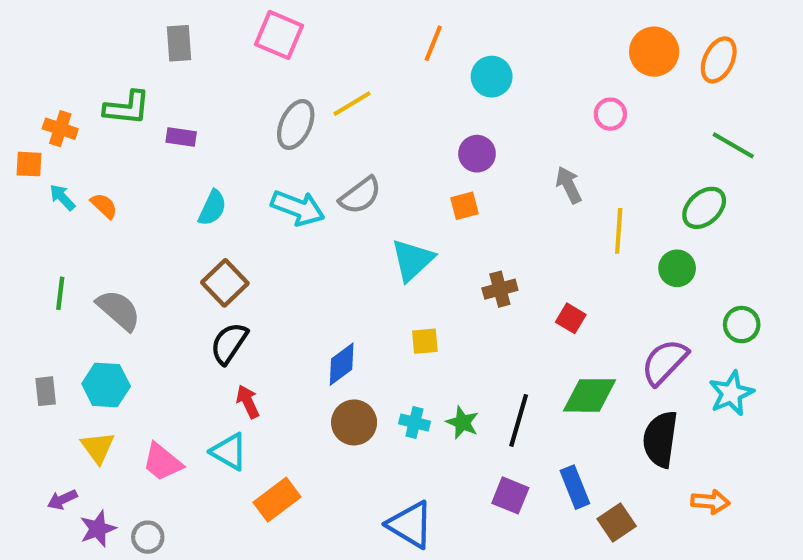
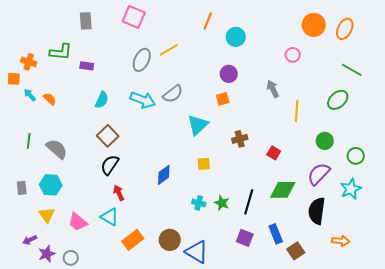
green circle: (677, 268) -> (325, 141), moved
brown circle: (354, 422) -> (170, 240), moved

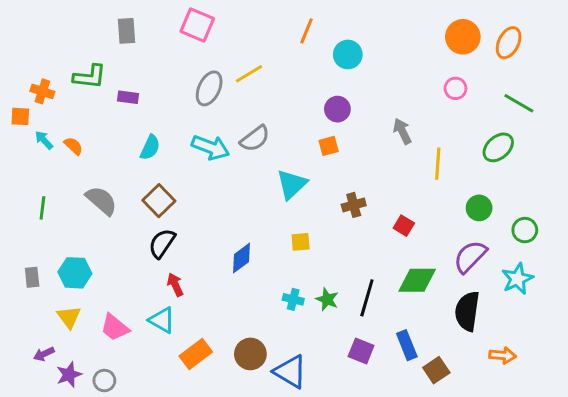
pink circle: (293, 55) -> (455, 88), moved
gray semicircle: (57, 149) -> (101, 201), moved

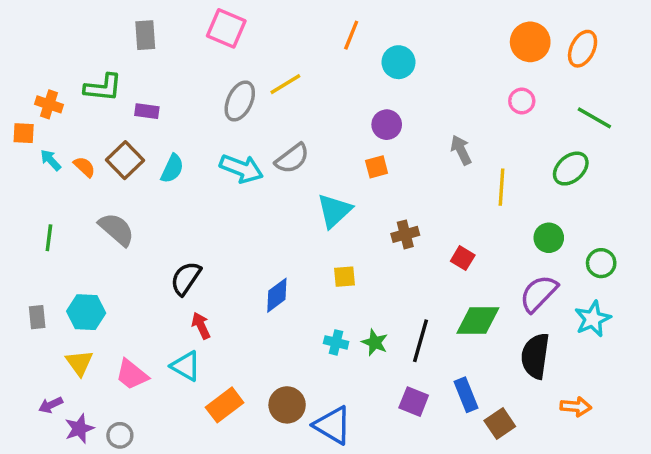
brown square: (159, 201) -> (125, 160), moved

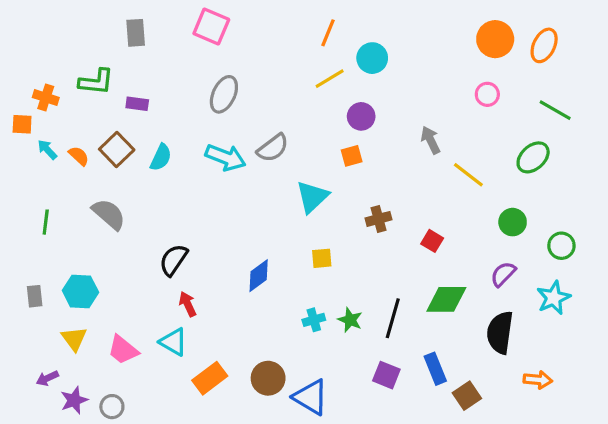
yellow line: (285, 84) -> (330, 79), moved
yellow line: (502, 187) -> (468, 175), turned -56
purple semicircle: (539, 293) -> (503, 274), size x0.7
cyan cross: (336, 342) -> (314, 320), turned -30

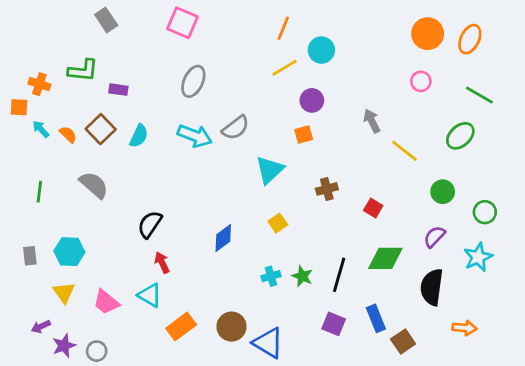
gray rectangle: (136, 33) -> (106, 20), moved, turned -30
yellow square: (322, 258) -> (278, 223), turned -30

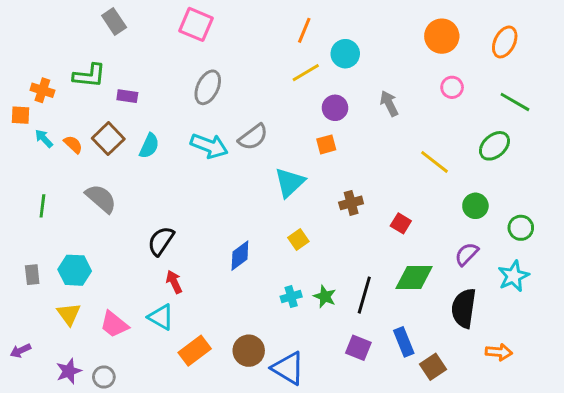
orange circle: (428, 34) -> (442, 36), moved
gray arrow: (372, 121) -> (389, 103), moved
purple arrow: (41, 327) -> (20, 351), moved

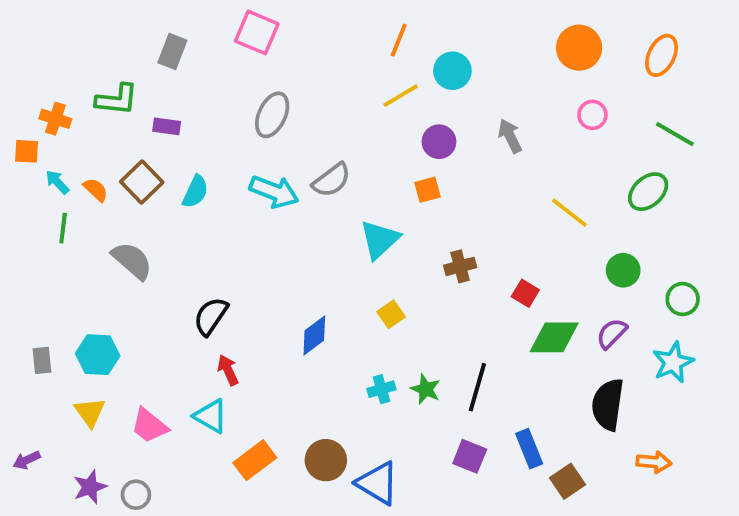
gray rectangle: (114, 22) -> (172, 52), moved, turned 55
green line: (42, 206) -> (63, 228), moved
green diamond: (414, 278) -> (554, 337), moved

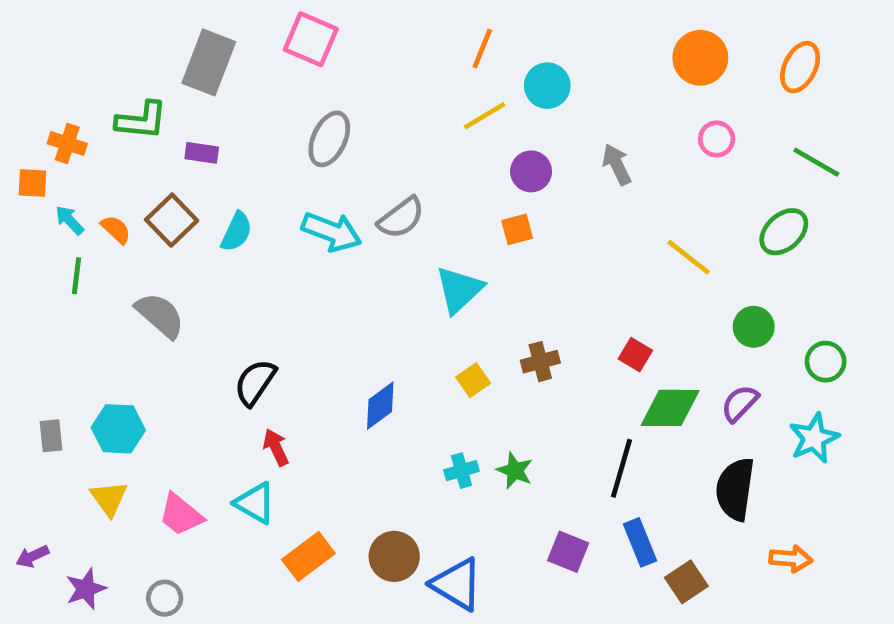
gray rectangle: (172, 52) -> (209, 62), size x1.5
brown cross: (460, 266) -> (540, 362), moved
black line: (477, 387) -> (621, 468), moved
purple star: (90, 487) -> (86, 589), moved

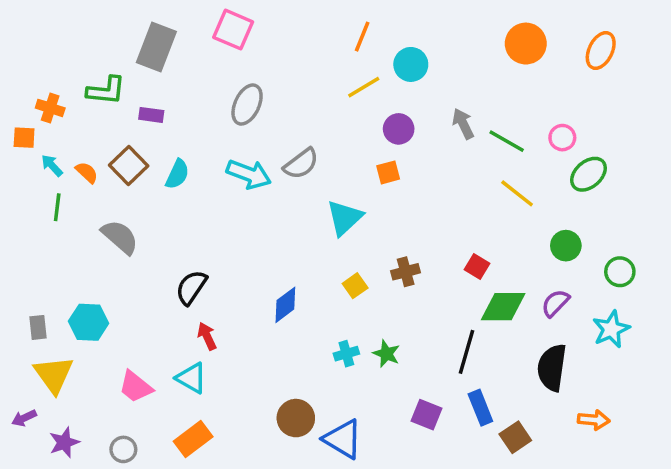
pink circle: (717, 139) -> (562, 138), moved
green line: (816, 162) -> (507, 141), moved
yellow triangle: (109, 498) -> (54, 375), moved, size x1.4
orange rectangle: (308, 556) -> (193, 439), moved

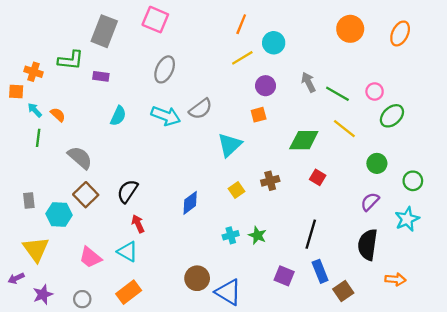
brown square: (129, 165) -> (86, 195), moved
green diamond: (503, 307) -> (304, 140), moved
gray rectangle: (38, 327) -> (29, 201), moved

